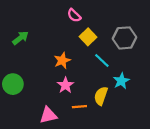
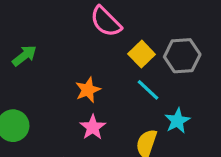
pink semicircle: (74, 15) -> (106, 22), size x1.5
yellow square: (88, 37) -> (142, 54), moved

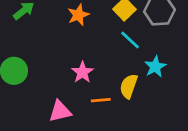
orange star: (88, 90) -> (78, 15), moved

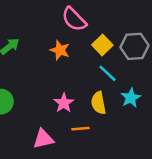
orange star: (78, 15) -> (60, 50), turned -30
yellow semicircle: (129, 86) -> (99, 103), moved, turned -30

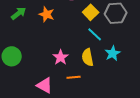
orange star: (60, 50) -> (47, 14), moved
pink triangle: (43, 139) -> (45, 85), turned 42

